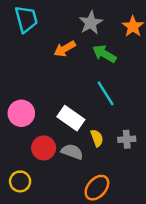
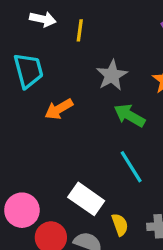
orange arrow: (65, 49) -> (59, 109), moved
pink circle: (21, 113) -> (22, 210), moved

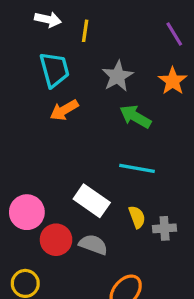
cyan trapezoid: (28, 70) -> (54, 70), moved
cyan line: (131, 167) -> (137, 168), turned -48
yellow semicircle: (120, 225) -> (137, 217), moved

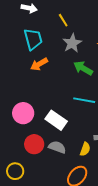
yellow line: (85, 31) -> (63, 20), moved, turned -40
pink circle: (27, 212) -> (23, 113), moved
yellow semicircle: (137, 217) -> (85, 149), moved, turned 40

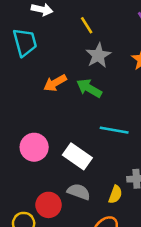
cyan trapezoid: (33, 39) -> (25, 42), moved
green arrow: (83, 68) -> (89, 88), moved
red circle: (34, 144) -> (49, 205), moved

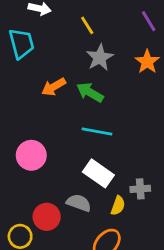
cyan line: (114, 130) -> (97, 132), moved
white rectangle: (77, 156) -> (98, 173), moved

